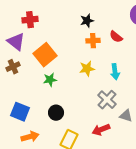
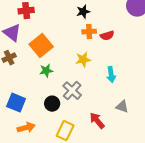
red semicircle: (116, 37) -> (107, 36), moved, turned -56
cyan arrow: (115, 72) -> (111, 75), moved
gray cross: (107, 100) -> (72, 91), moved
red arrow: (101, 130) -> (97, 121), turned 72

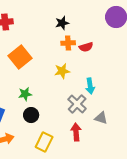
green star: (46, 71) -> (25, 94), moved
gray cross: (72, 91) -> (77, 104), moved
red arrow: (97, 121) -> (76, 132), turned 36

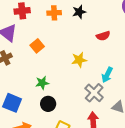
orange cross: (68, 43) -> (54, 13), moved
orange square: (20, 57) -> (37, 46), size x0.6
cyan arrow: (90, 86) -> (107, 75), turned 35

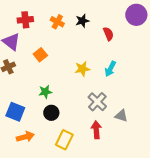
orange cross: (54, 13) -> (57, 22), turned 32
red semicircle: (103, 36) -> (108, 34), moved, turned -96
cyan arrow: (107, 75) -> (110, 69), moved

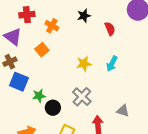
orange cross: (57, 22) -> (52, 26), moved
green star: (45, 92) -> (39, 96), moved
gray cross: (97, 102) -> (82, 97), moved
blue square: (15, 112) -> (19, 82), moved

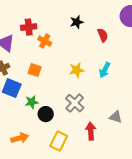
red cross: (27, 15) -> (29, 27), moved
orange cross: (52, 26) -> (45, 41), moved
orange square: (42, 50) -> (35, 70), moved, turned -32

